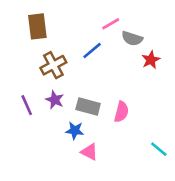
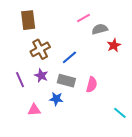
gray semicircle: (132, 38) -> (100, 29), turned 147
blue line: (92, 50) -> (69, 57), moved
pink triangle: (89, 152) -> (34, 110), moved, turned -32

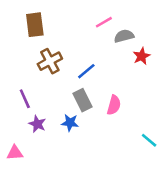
purple star: (41, 76) -> (37, 124), moved
gray rectangle: (66, 81) -> (83, 100), turned 48
pink triangle: (34, 110) -> (15, 153), moved

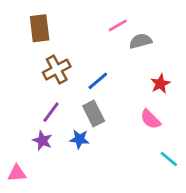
red star: (142, 56) -> (160, 84), moved
purple line: (25, 99) -> (51, 112), moved, turned 60
pink semicircle: (114, 105) -> (150, 119), moved, turned 120

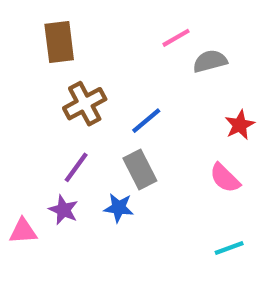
cyan line: (169, 159) -> (229, 248), moved, turned -60
pink triangle: (17, 173) -> (23, 231), moved

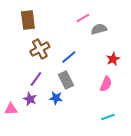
pink semicircle: (225, 178) -> (106, 84), turned -112

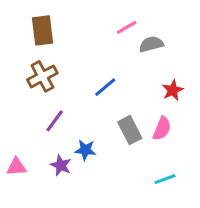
brown cross: (40, 49) -> (42, 76), moved
gray rectangle: (66, 80) -> (130, 130), moved
purple star: (30, 99) -> (61, 165), moved

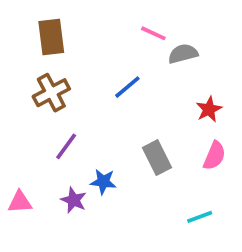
pink line: (127, 27) -> (153, 33), turned 55
blue line: (105, 87) -> (127, 87), moved
pink semicircle: (162, 129) -> (214, 156), moved

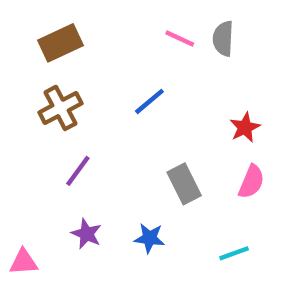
brown rectangle: (51, 37) -> (60, 43), turned 72
gray semicircle: (183, 54) -> (223, 39), moved, turned -72
blue star: (103, 182) -> (149, 238), moved
pink triangle: (20, 202) -> (24, 262), moved

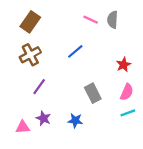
brown rectangle: (60, 43) -> (30, 22), turned -30
cyan line: (234, 253) -> (128, 113), moved
pink triangle: (24, 262) -> (23, 127), moved

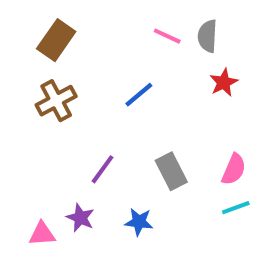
red star: (123, 65) -> (224, 83), moved
purple line: (39, 87) -> (103, 169), moved

